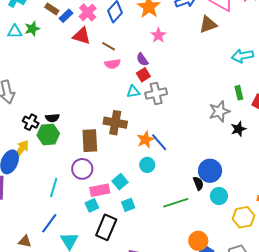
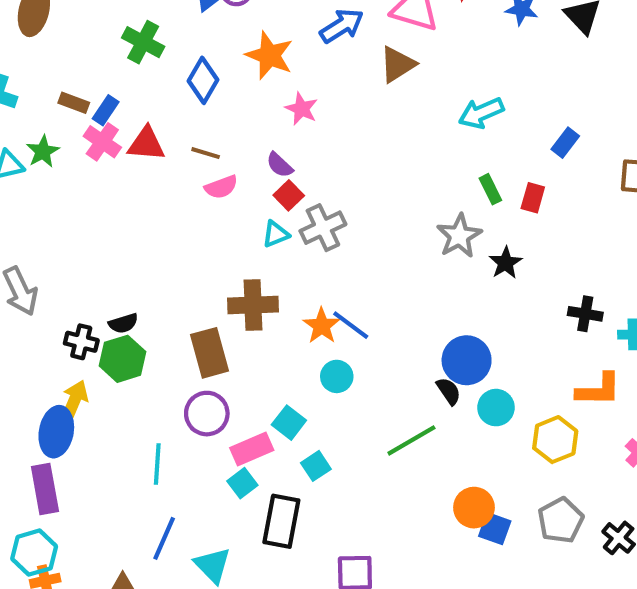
pink cross: (88, 12) -> (102, 142), moved

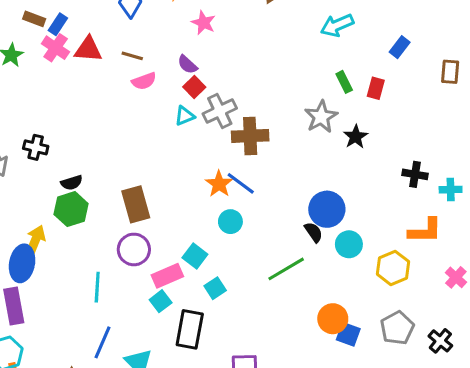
brown cross: (253, 305) -> (250, 136), moved
black cross: (81, 342) -> (36, 147), moved

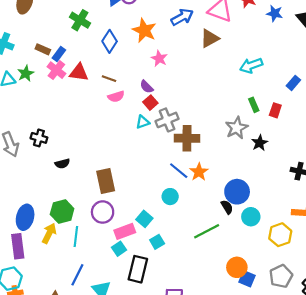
orange star: (219, 184) -> (199, 172), moved
green hexagon: (71, 209) -> (62, 212), moved
yellow arrow: (35, 240) -> (49, 233), moved

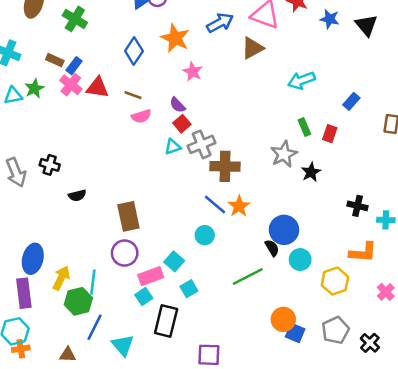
green cross: (80, 20) -> (75, 19), moved
green hexagon: (62, 212) -> (78, 301), moved

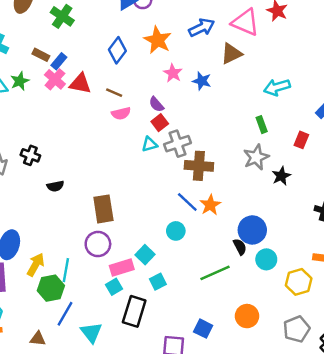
blue star: (330, 19) -> (202, 81), moved
green rectangle: (304, 127) -> (262, 125), moved
blue square: (295, 333) -> (203, 329), moved

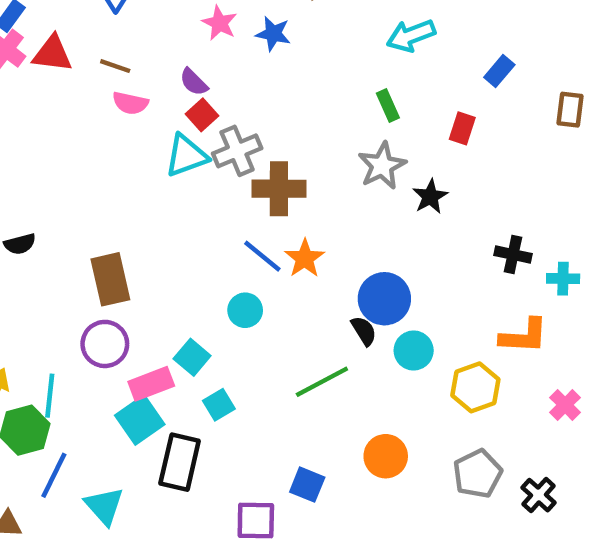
pink semicircle: (121, 113) -> (130, 103), turned 30
cyan triangle: (150, 144) -> (186, 156), size x1.5
cyan square: (114, 287) -> (140, 420), size x1.5

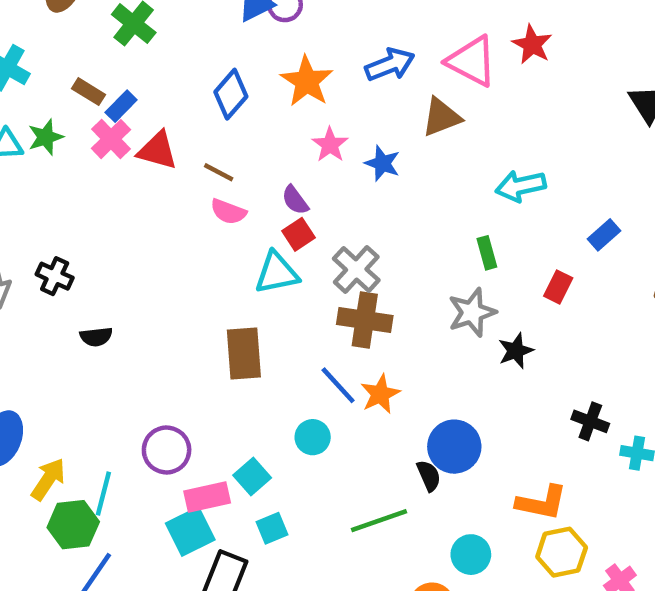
gray cross: (237, 151) -> (356, 269), moved, turned -33
brown rectangle: (110, 279) -> (244, 353), moved
orange L-shape: (524, 336) -> (542, 503), moved
cyan circle: (414, 350) -> (471, 555), moved
yellow hexagon: (475, 387) -> (562, 552), moved

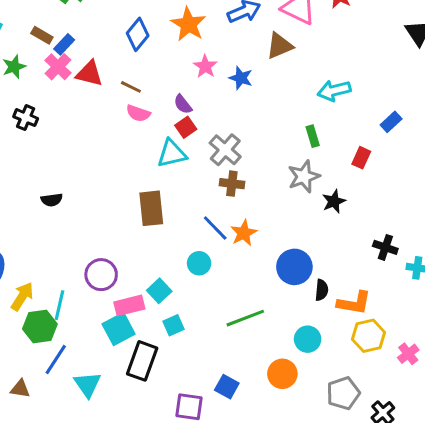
black cross: (55, 276) -> (26, 118), moved
brown cross: (365, 320) -> (232, 184), size x0.7
black semicircle: (429, 476) -> (322, 290), moved, turned 30

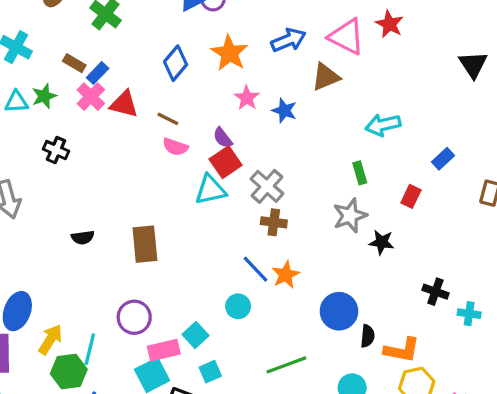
red square: (186, 127) -> (226, 162), size x1.4
black star: (334, 201) -> (382, 242), turned 30
brown rectangle: (151, 208) -> (145, 244), moved

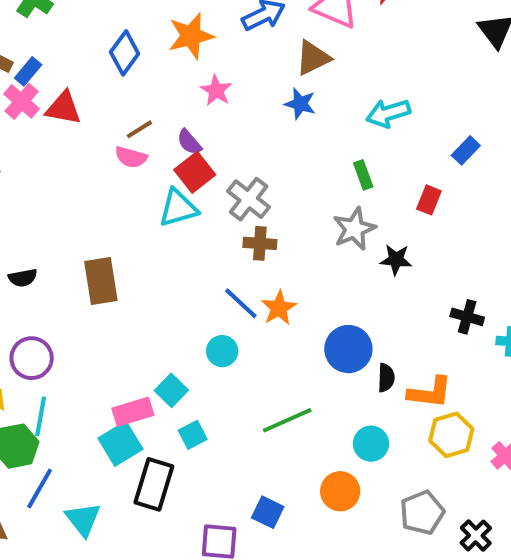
orange star: (229, 53) -> (191, 36), turned 30
blue star: (284, 111) -> (300, 104), moved
brown line: (168, 119) -> (139, 129), moved, turned -55
purple circle: (134, 317) -> (32, 358), moved

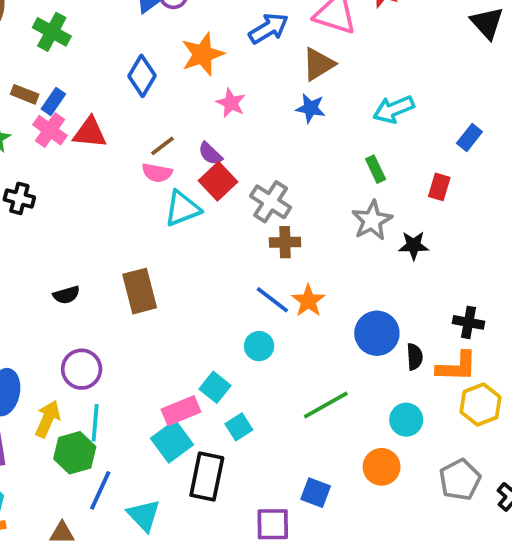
cyan triangle: (178, 208) -> (182, 209), moved
black cross: (467, 317) -> (469, 322), moved

